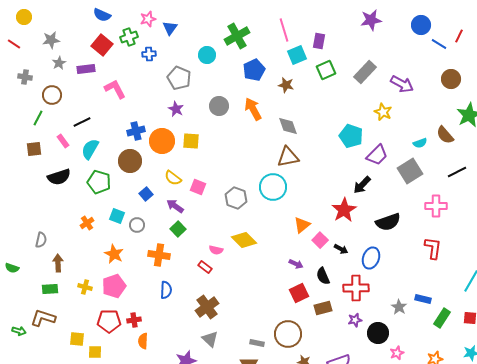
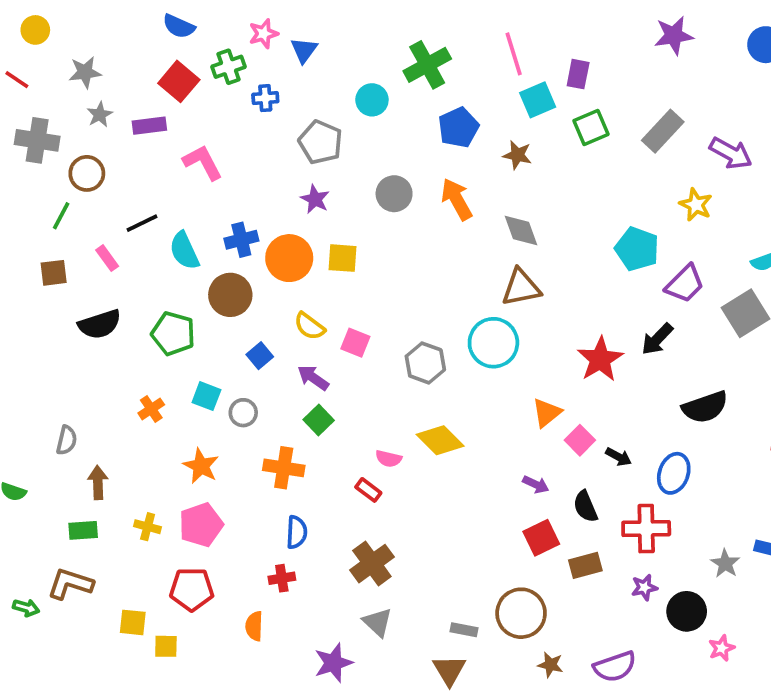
gray cross: (25, 77) -> (37, 140), size x1.6
cyan semicircle: (90, 149) -> (184, 251), moved, turned -55
red star: (344, 210) -> (600, 359), moved
red cross: (134, 320) -> (282, 578), moved

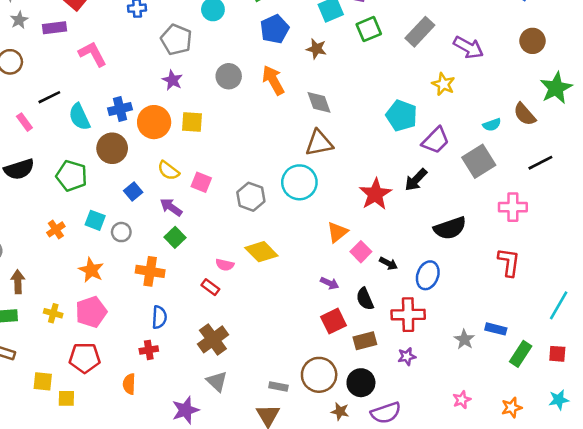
black circle: (687, 611) -> (361, 383), moved

